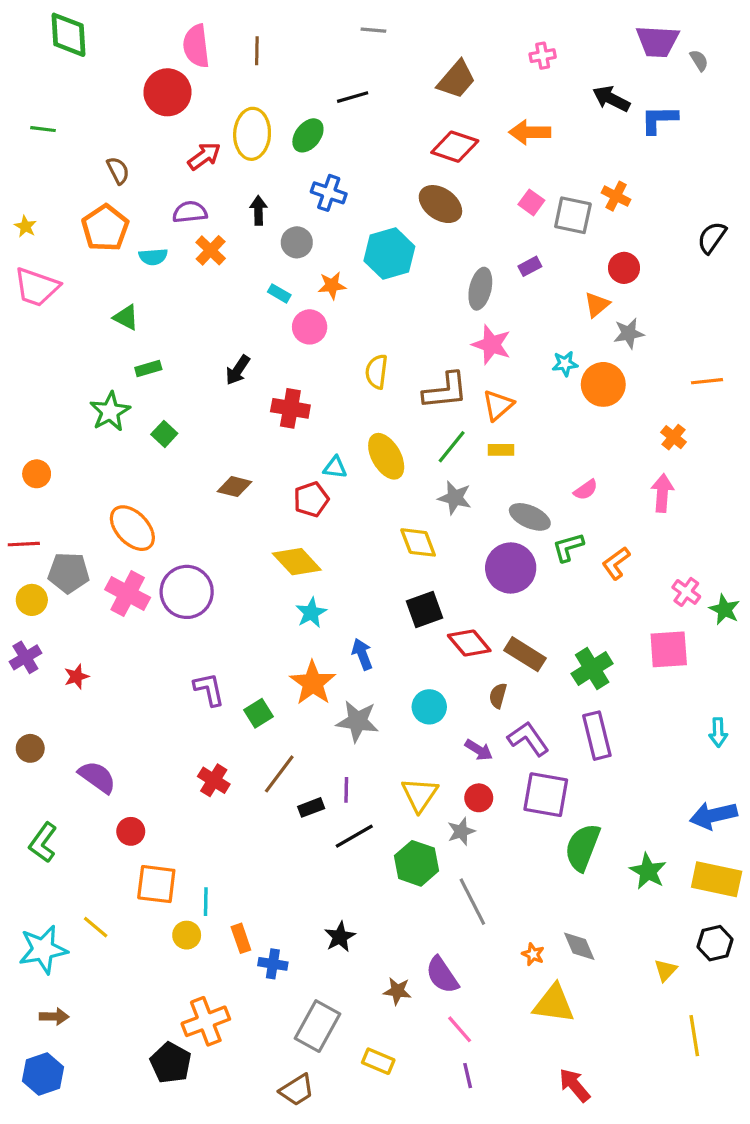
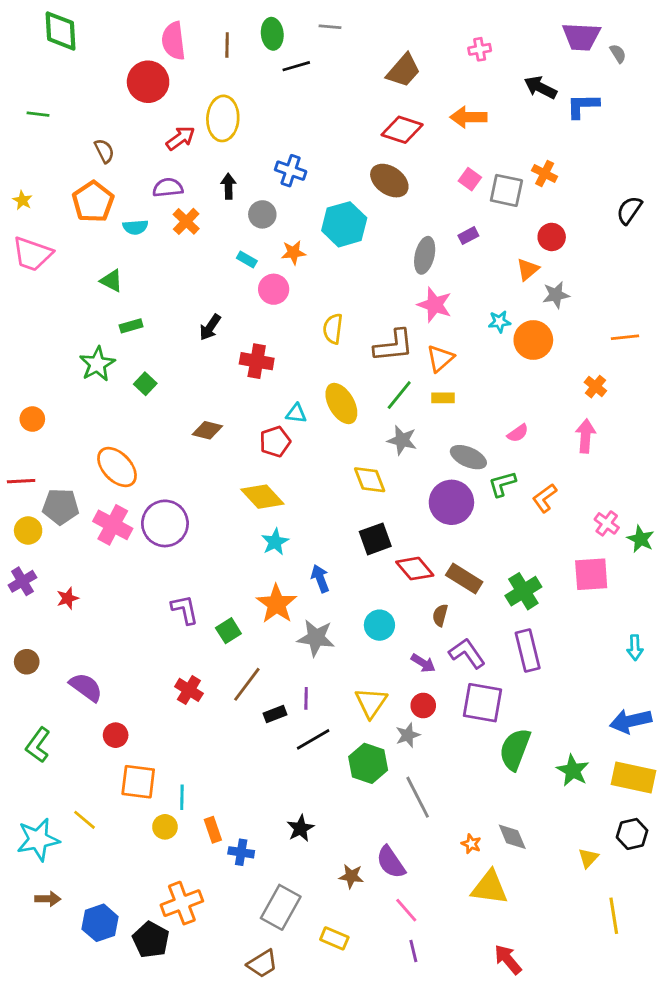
black line: (353, 97) -> (296, 66), moved
green ellipse: (308, 135) -> (272, 34), moved, turned -44
blue hexagon: (43, 1074) -> (100, 923), moved

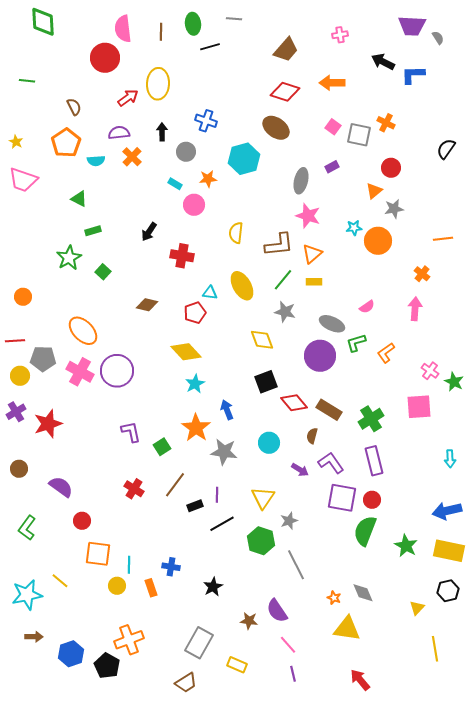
red star: (68, 598) -> (48, 424), size x1.8
red circle: (423, 706) -> (372, 500), moved
blue cross: (241, 852) -> (171, 567), moved

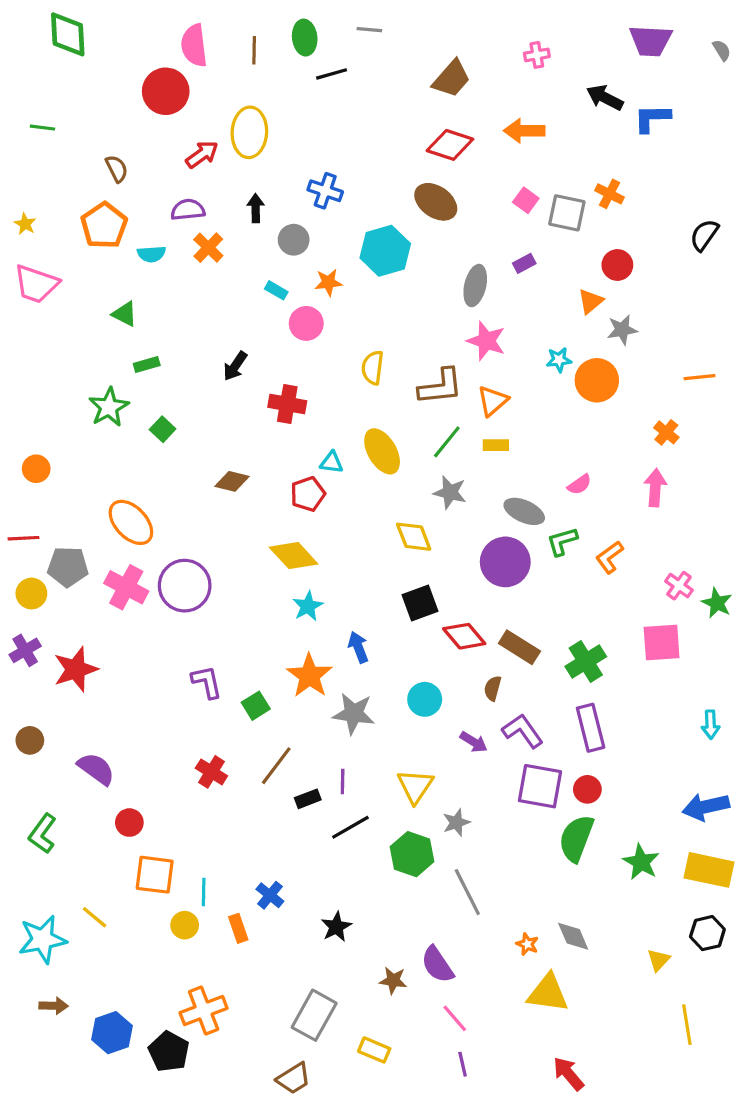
gray semicircle: (438, 38) -> (722, 50), moved
blue cross: (171, 567) -> (270, 895), turned 30

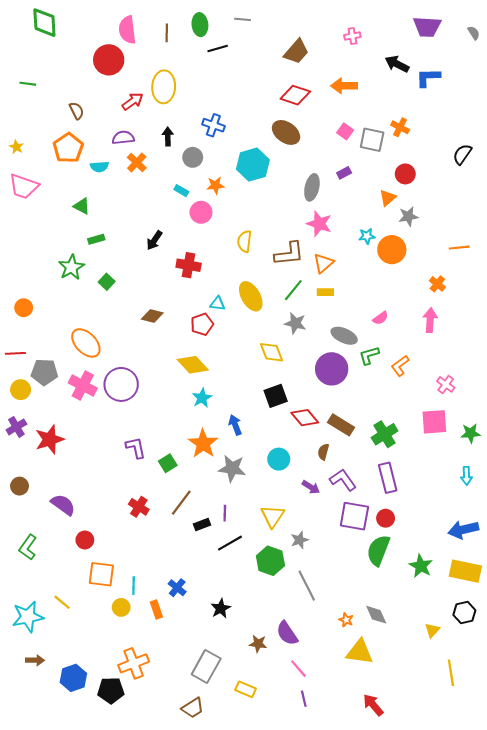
green star: (717, 603) -> (471, 433), moved, turned -30
black pentagon: (169, 1052) -> (111, 690), turned -30

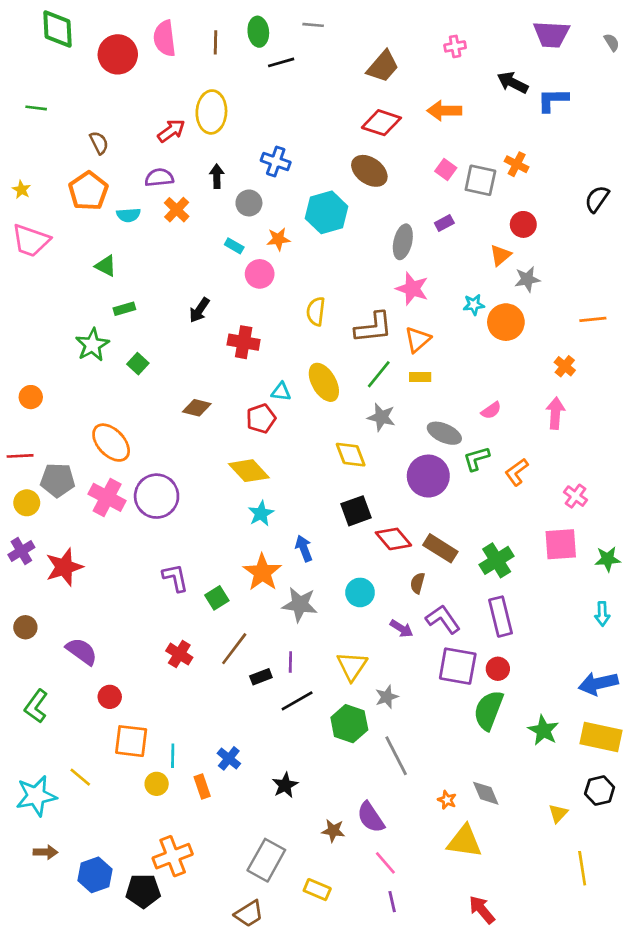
red circle: (109, 60) -> (118, 54), moved

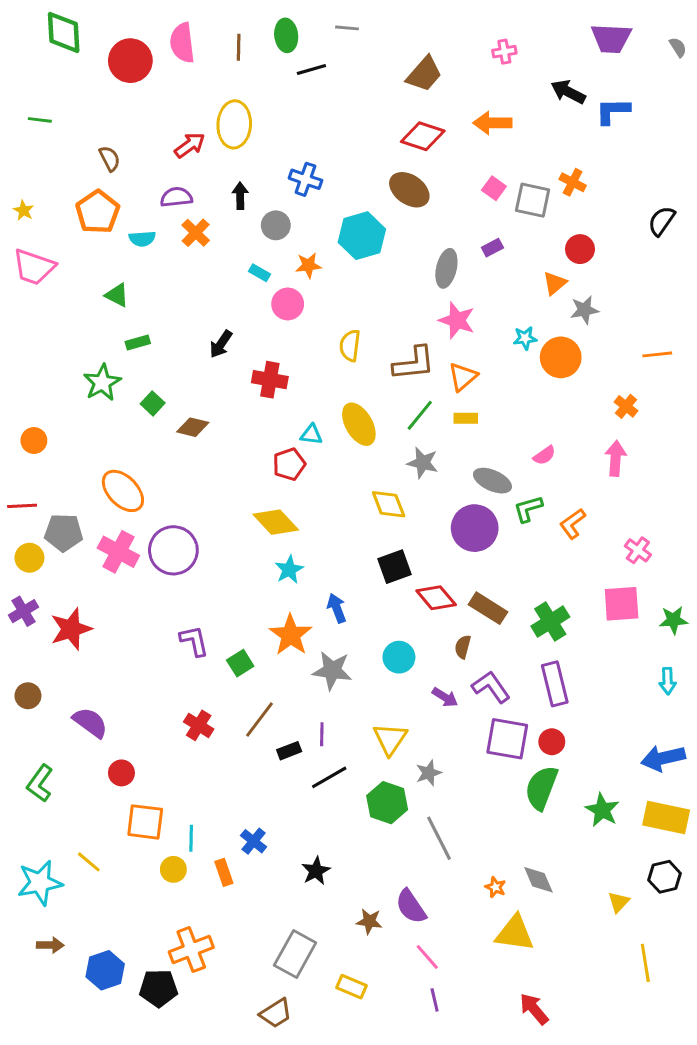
brown diamond: (197, 408) -> (193, 427), moved

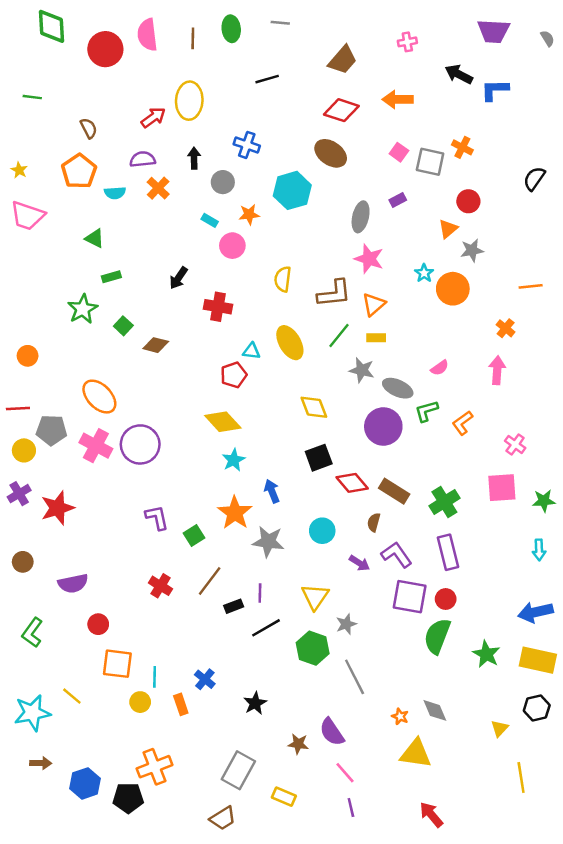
black line: (311, 70) -> (267, 79), moved
cyan star: (525, 338) -> (424, 273), turned -30
gray star: (423, 463) -> (362, 370), moved
purple semicircle: (90, 722) -> (73, 583), turned 132

